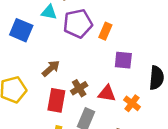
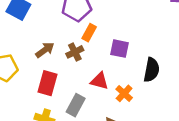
orange rectangle: (105, 31) -> (89, 33), moved
brown cross: (79, 88) -> (75, 52), moved

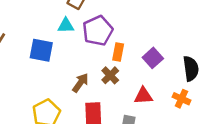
purple square: (119, 49) -> (153, 58), turned -36
orange cross: (124, 93) -> (181, 99), moved

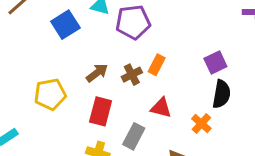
blue square: (41, 50) -> (65, 25), turned 30
orange rectangle: (118, 52) -> (157, 65), moved
purple square: (153, 58) -> (215, 62), moved

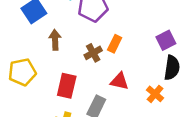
brown arrow: (97, 73) -> (55, 40), moved, turned -54

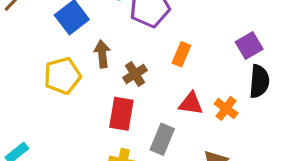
brown cross: (93, 53) -> (135, 74), moved
yellow pentagon: (22, 72) -> (62, 76), moved
orange cross: (155, 94) -> (226, 108), moved

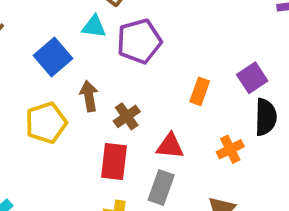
orange rectangle: (181, 54) -> (200, 91), moved
red triangle: (191, 104) -> (170, 146), moved
orange cross: (226, 108) -> (230, 149), turned 30

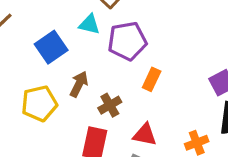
orange rectangle: (200, 91) -> (152, 79), moved
brown arrow: (89, 96) -> (79, 84), turned 30

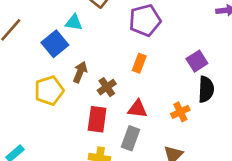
cyan triangle: (89, 24) -> (74, 22), moved
purple pentagon: (127, 41) -> (145, 20), moved

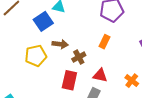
brown arrow: (80, 72) -> (60, 44), turned 70
orange cross: (180, 112) -> (132, 81), turned -32

